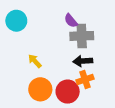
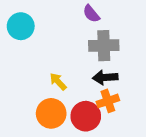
purple semicircle: (71, 21) -> (91, 14), moved
yellow arrow: (35, 61) -> (58, 82), moved

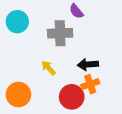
gray cross: (104, 46) -> (60, 33), moved
orange circle: (51, 113) -> (18, 95), moved

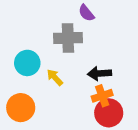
cyan circle: (17, 22) -> (27, 63), moved
red circle: (72, 97) -> (109, 113), moved

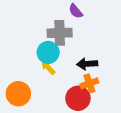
cyan circle: (27, 63) -> (48, 52), moved
red circle: (109, 113) -> (78, 98), moved

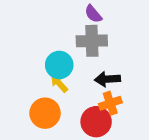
gray cross: (60, 33) -> (92, 41), moved
orange circle: (18, 94) -> (45, 113), moved

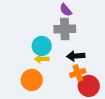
yellow arrow: (59, 83) -> (42, 59), turned -48
red circle: (96, 122) -> (89, 86), moved

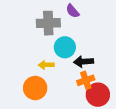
gray cross: (65, 29) -> (48, 23), moved
cyan circle: (42, 46) -> (65, 47), moved

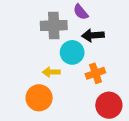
black arrow: (84, 62) -> (93, 35), moved
orange cross: (86, 80) -> (95, 73), moved

